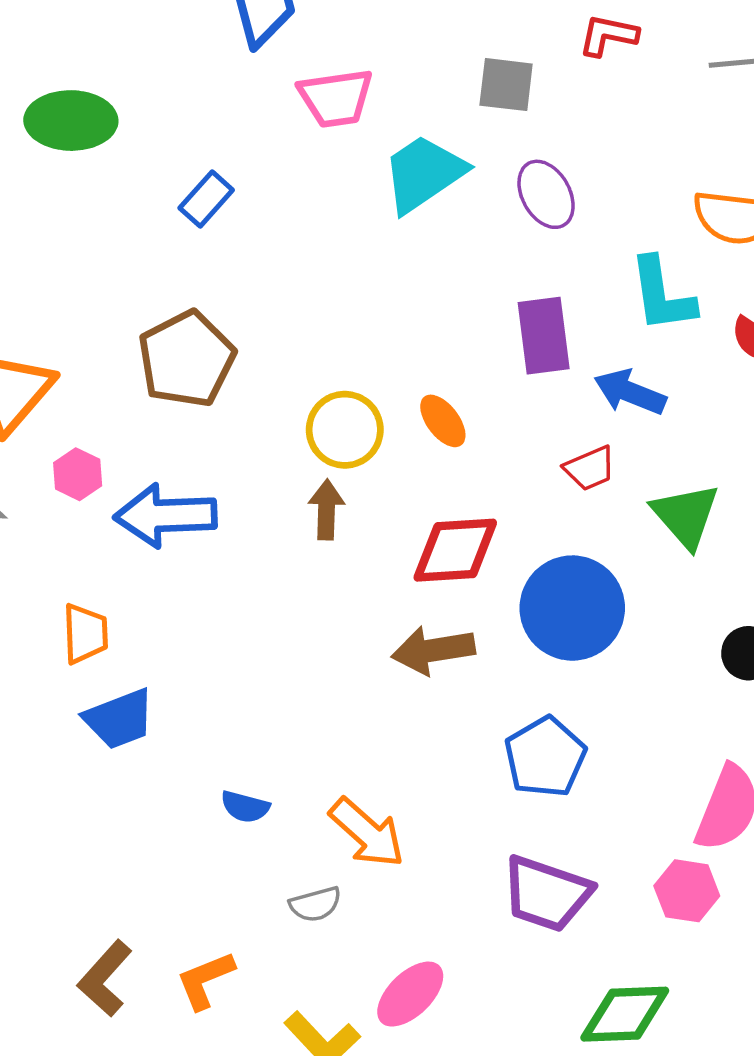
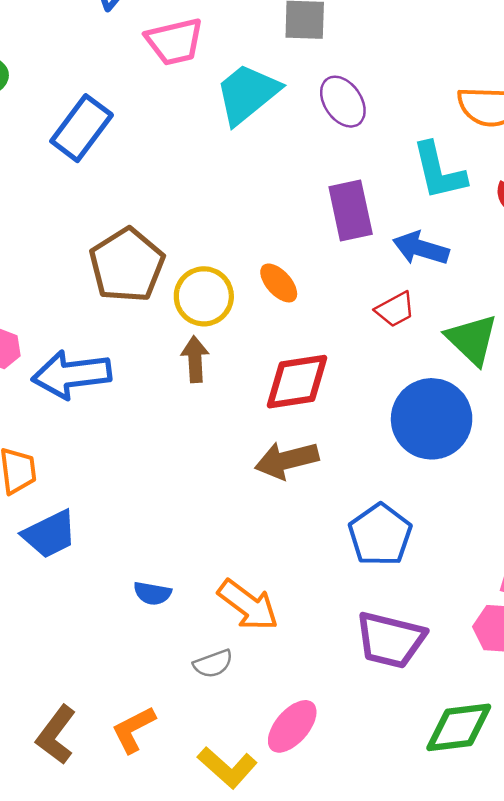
blue rectangle: (206, 199) -> (82, 128), size x1.5
brown pentagon: (187, 359) -> (127, 265), moved
blue circle: (572, 608) -> (432, 419), moved

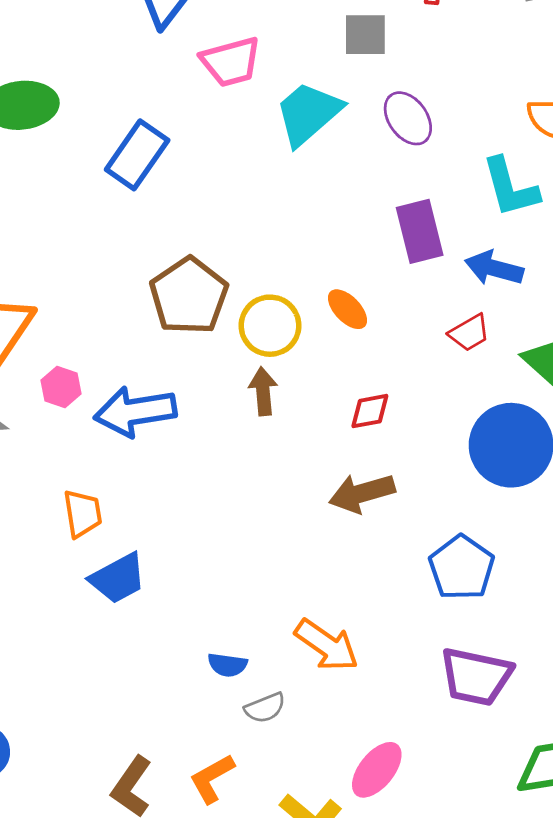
red diamond: (297, 382) -> (370, 411), size x0.6
blue semicircle: (152, 593) -> (227, 665), moved
gray semicircle: (213, 664) -> (265, 708), moved

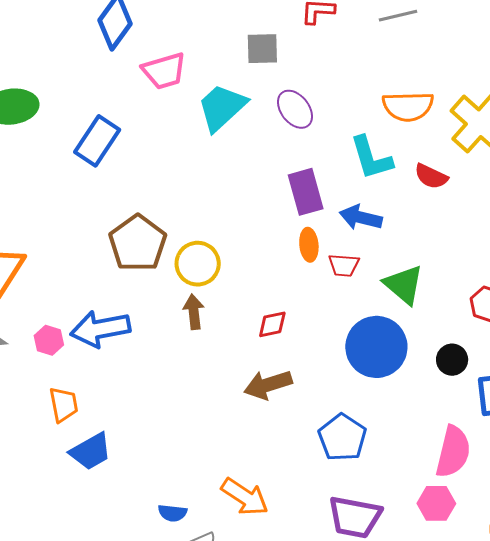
orange ellipse: (347, 309) -> (309, 245), moved, turned 40
red trapezoid: (469, 333) -> (344, 265), turned 36
pink hexagon: (61, 387) -> (49, 340), moved

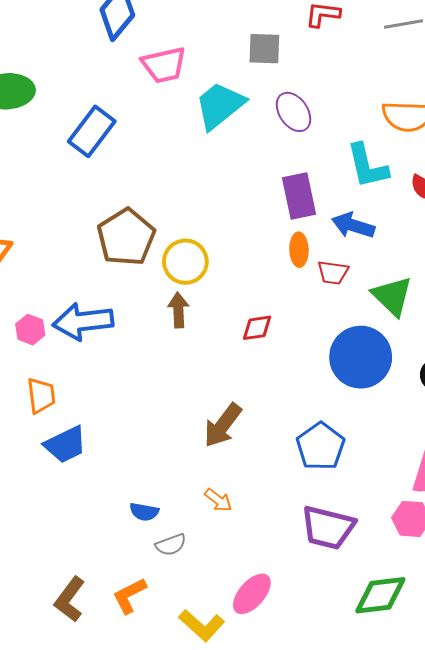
brown arrow: (268, 385) -> (223, 425), moved, turned -39
orange arrow: (245, 497) -> (218, 500), size x0.6

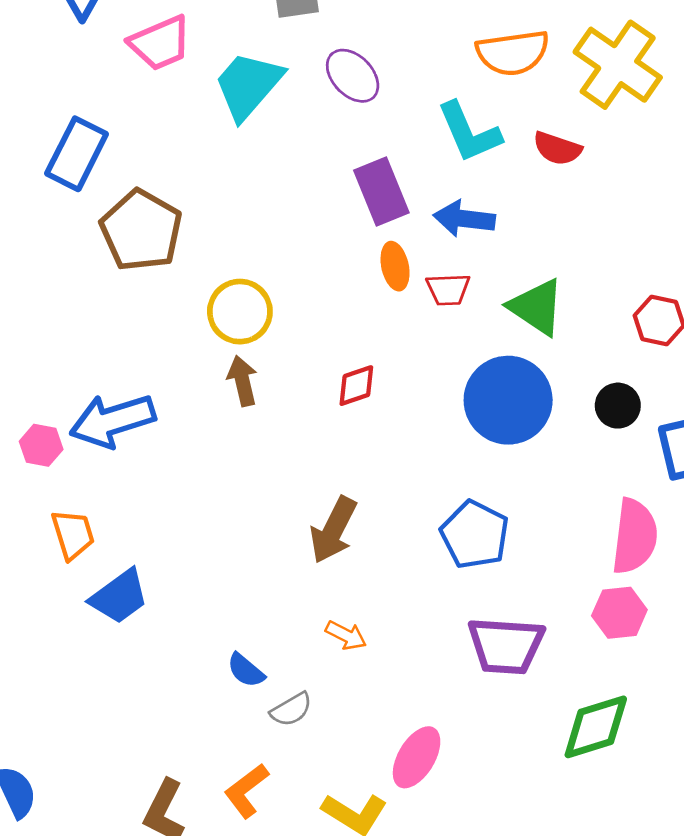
brown pentagon: (126, 237) -> (141, 230), moved
blue semicircle: (144, 512) -> (246, 670), turned 40

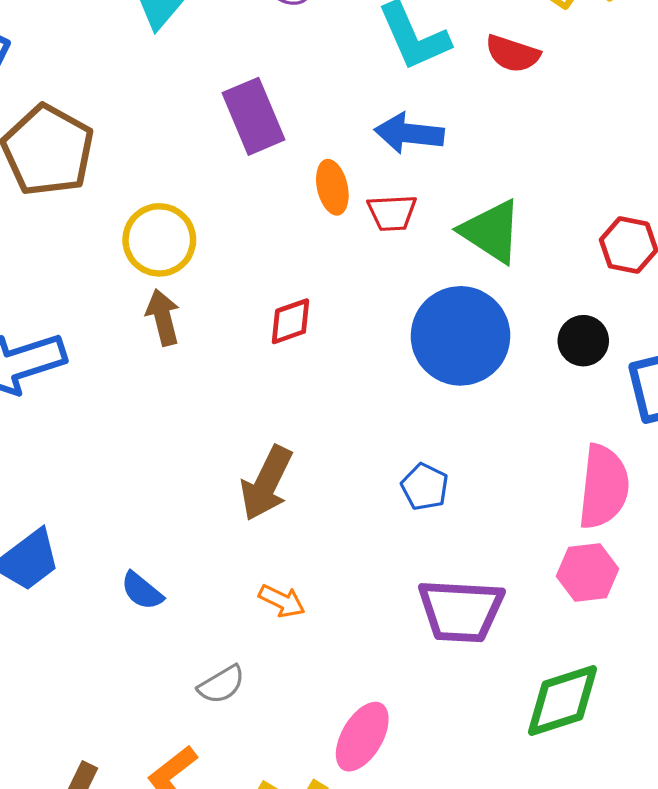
purple rectangle: (381, 191) -> (253, 116), moved
blue pentagon: (475, 535) -> (425, 487), size x0.6
blue semicircle: (246, 670) -> (142, 591), moved

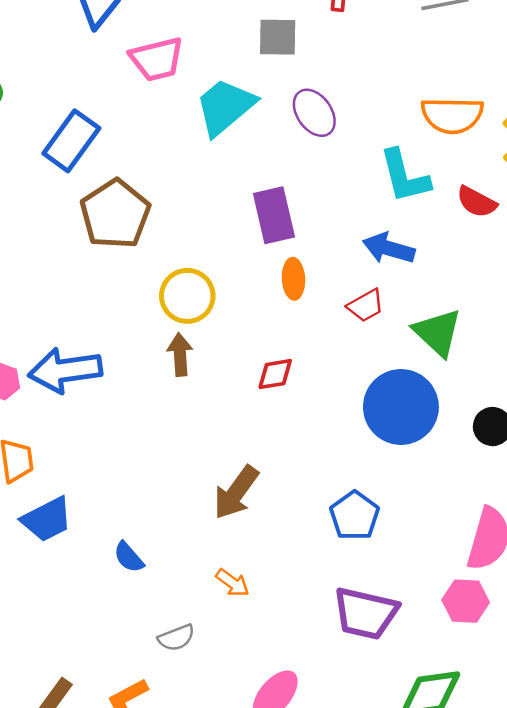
orange ellipse: (332, 187) -> (293, 279), moved
red trapezoid: (392, 213) -> (366, 306), turned -36
blue pentagon: (425, 487) -> (355, 516), size x1.4

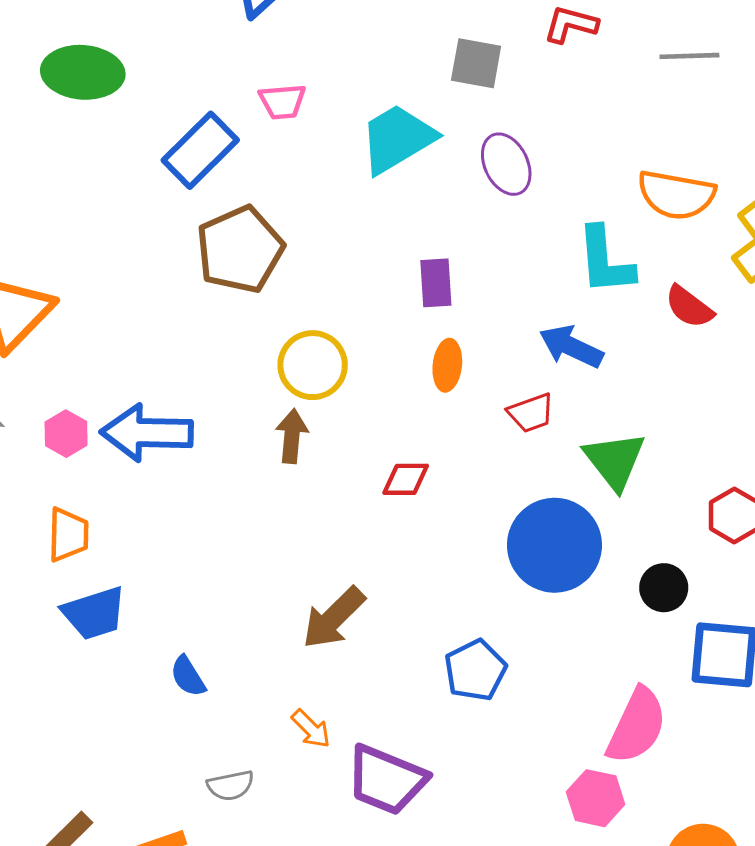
pink trapezoid: (157, 59) -> (282, 102), moved, size x0.7
purple rectangle: (274, 215) -> (436, 283), size x0.7
purple trapezoid: (366, 613) -> (386, 780), moved

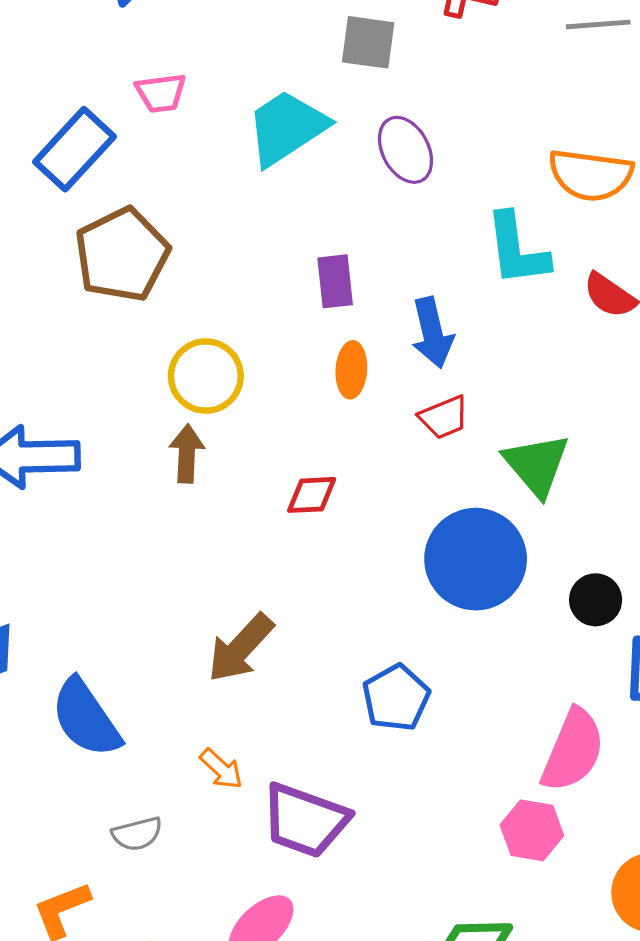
blue arrow: (571, 347) -> (432, 333), moved, turned -126
blue semicircle: (188, 676) -> (86, 718), size x1.8

